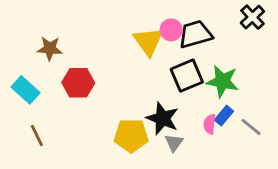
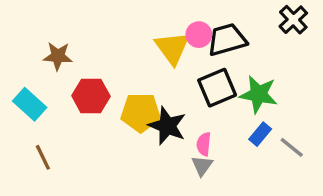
black star: (163, 118) -> (167, 126), moved
pink semicircle: (210, 124) -> (204, 144), moved
yellow pentagon: (131, 136) -> (141, 113), moved

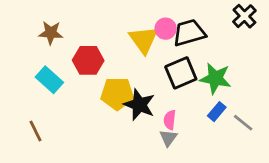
brown star: (58, 56) -> (51, 33), moved
red hexagon: (91, 96) -> (88, 60), moved
cyan rectangle: (30, 104) -> (49, 80), moved

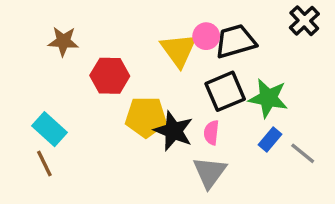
cyan rectangle: (49, 80) -> (50, 129), moved
pink semicircle: (170, 120) -> (211, 133), moved
gray triangle: (168, 138) -> (210, 172), size x1.5

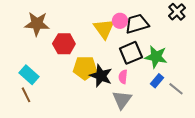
brown star: (63, 41) -> (37, 24), size x1.4

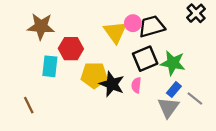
cyan rectangle: (29, 75) -> (50, 66), moved, turned 54
gray triangle: (122, 100) -> (168, 107), moved

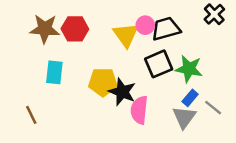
red hexagon: (71, 49) -> (75, 29), moved
pink semicircle: (136, 85) -> (139, 110), moved, size x1.6

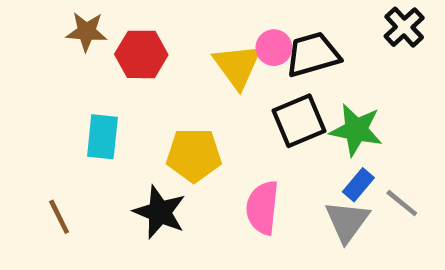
brown star: (45, 29) -> (86, 32), moved, size x0.7
black star: (122, 92) -> (160, 212), moved

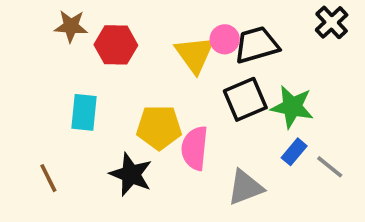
pink semicircle: (262, 208) -> (195, 148), moved
gray triangle: (347, 221) -> (245, 187), moved, turned 33

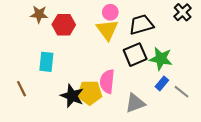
pink circle: (225, 39) -> (110, 12), moved
yellow pentagon: (159, 127) -> (90, 93), moved
brown line: (48, 178) -> (22, 89), moved

